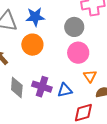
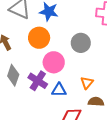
gray circle: (74, 27) -> (81, 43), moved
pink circle: (78, 53) -> (54, 62), moved

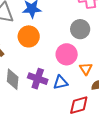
gray circle: (81, 43) -> (80, 29), moved
pink circle: (54, 62) -> (67, 54), moved

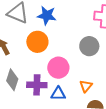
pink circle: (67, 54) -> (58, 68), moved
purple cross: (38, 79) -> (37, 85), turned -30

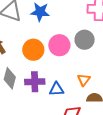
orange circle: (37, 42) -> (33, 50), moved
pink circle: (58, 68) -> (59, 45), moved

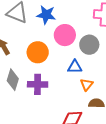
pink circle: (59, 45) -> (65, 35), moved
blue triangle: (57, 89) -> (75, 67), moved

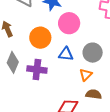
gray circle: (89, 45) -> (93, 53), moved
blue triangle: (75, 67) -> (66, 54), moved

